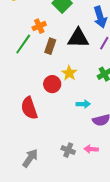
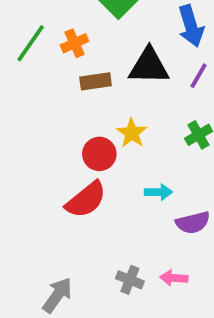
green line: (23, 44) -> (31, 43), moved
brown rectangle: (50, 46) -> (96, 81), turned 63
red semicircle: (29, 108) -> (86, 200), moved, turned -110

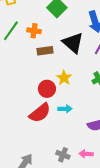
orange cross: (75, 43) -> (34, 31), turned 32
black triangle: (149, 66) -> (73, 43), turned 40
cyan arrow: (158, 192) -> (65, 109), moved

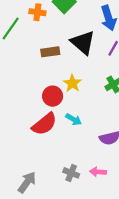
orange cross: (34, 31) -> (37, 12), moved
cyan arrow: (65, 109) -> (74, 119), turned 32

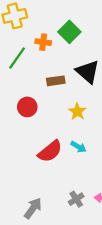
red circle: (53, 96) -> (27, 107), moved
gray cross: (71, 173) -> (76, 199), turned 35

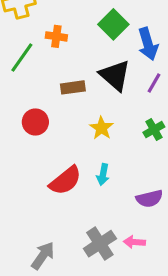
green square: (69, 32) -> (113, 24), moved
cyan arrow: (78, 147) -> (103, 175), turned 70
gray cross: (76, 199) -> (100, 244), size x1.5

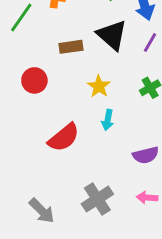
cyan arrow: (103, 175) -> (108, 120), moved
pink arrow: (134, 242) -> (147, 198), moved
gray arrow: (43, 256) -> (42, 211), turned 100

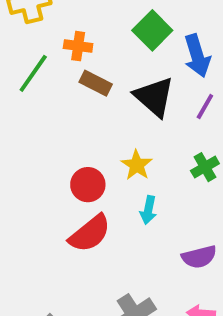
brown rectangle: (71, 47) -> (96, 83), moved, turned 35
red circle: (34, 80) -> (88, 185), moved

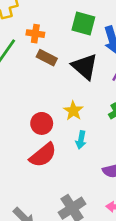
green square: (152, 30) -> (83, 23), turned -30

